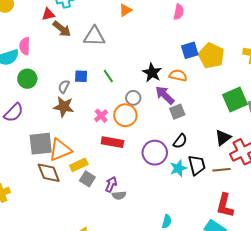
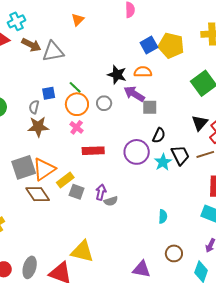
brown arrow: (62, 29) -> (31, 45), moved
gray square: (177, 112) -> (150, 107), turned 35
orange circle: (125, 115) -> (77, 104), moved

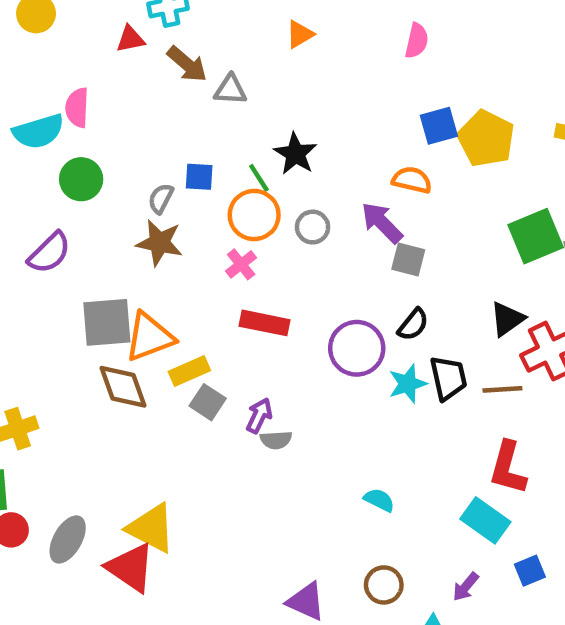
gray triangle: (53, 52) -> (230, 90), size x0.7
black star: (117, 75) -> (295, 154), moved
cyan semicircle: (163, 216) -> (379, 500), turned -80
yellow triangle: (82, 252) -> (151, 528), moved

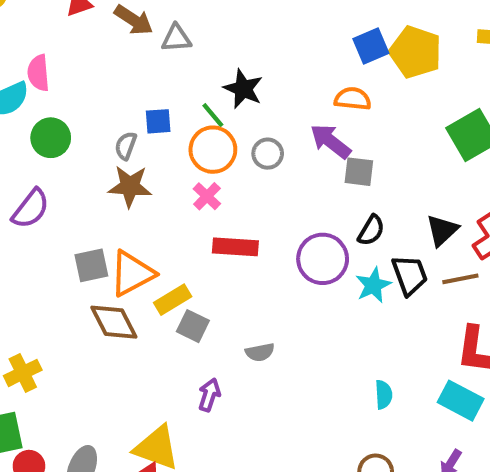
black triangle: (507, 319) -> (442, 230), moved
gray square: (107, 322) -> (91, 265), size x0.7
purple arrow: (259, 416) -> (209, 395), moved
cyan semicircle: (379, 500) -> (384, 395), moved, turned 68

